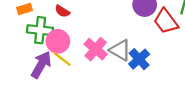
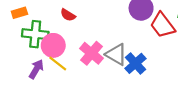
red semicircle: (62, 11) -> (68, 15), moved
purple arrow: (41, 65) -> (36, 69), size x0.7

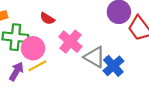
pink cross: (92, 53) -> (70, 42), moved
yellow line: (58, 63) -> (37, 66), turned -66

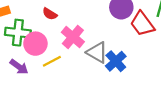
yellow line: (37, 66) -> (52, 61), moved
purple arrow: (16, 71) -> (19, 67), turned 96

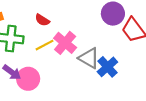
pink circle: (35, 44) -> (28, 79), moved
yellow line: (52, 61) -> (44, 45), moved

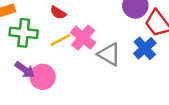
blue cross: (107, 67) -> (145, 48), moved

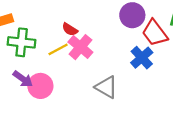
red semicircle: (58, 13) -> (70, 29), moved
gray triangle: (109, 54) -> (106, 87), moved

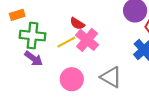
purple arrow: (23, 79) -> (34, 59), moved
pink circle: (40, 86) -> (72, 79), moved

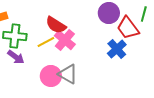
red semicircle: (77, 24) -> (56, 25), size x1.5
gray triangle: (111, 77) -> (68, 74), moved

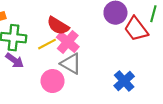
blue cross: (117, 49) -> (124, 81), moved
gray triangle: (68, 74) -> (71, 64), moved

